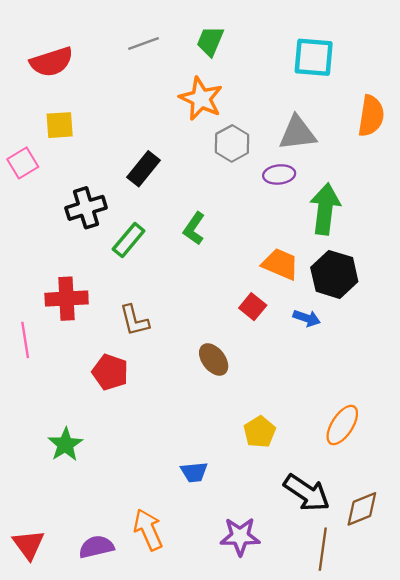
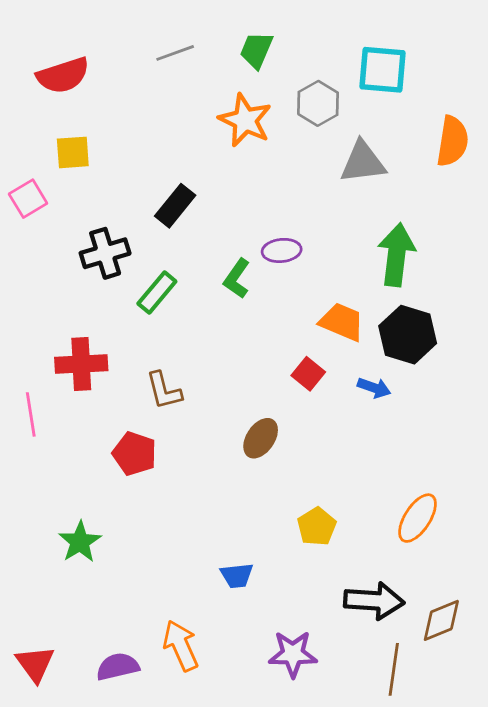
gray hexagon: (232, 143) -> (318, 103), moved
purple ellipse: (279, 174) -> (282, 250), moved
brown ellipse: (214, 359) -> (261, 438), turned 72
black arrow: (307, 493) -> (374, 601), turned -30

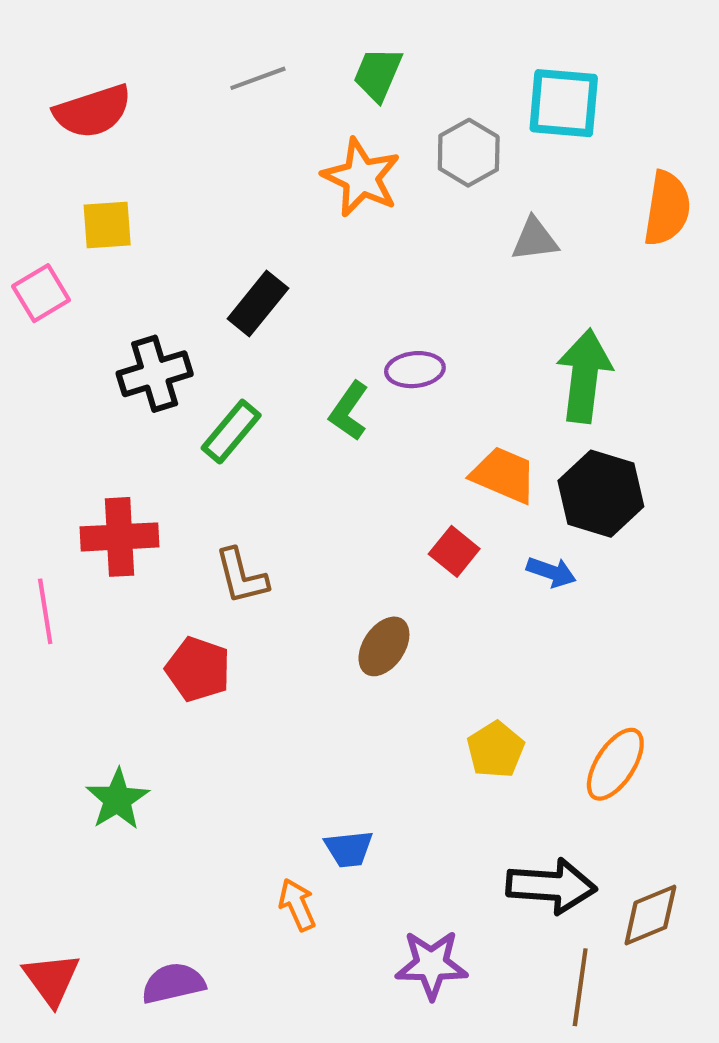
gray triangle: (363, 162) -> (535, 239), size x0.7
yellow pentagon: (317, 526) -> (496, 750), moved
orange arrow: (181, 646) -> (297, 905), moved, size x0.7

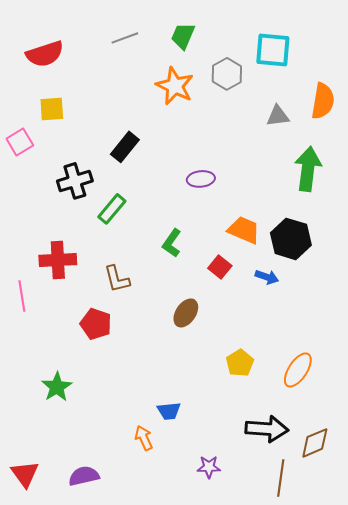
gray triangle: (535, 239) -> (278, 116), moved
green arrow: (584, 376) -> (308, 169), moved
green L-shape: (349, 411) -> (172, 243), moved
purple star: (431, 965) -> (209, 467), size x0.7

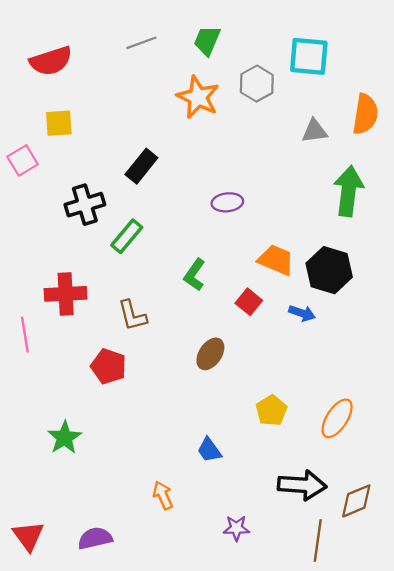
blue trapezoid: (169, 411) -> (209, 450), moved, turned 60

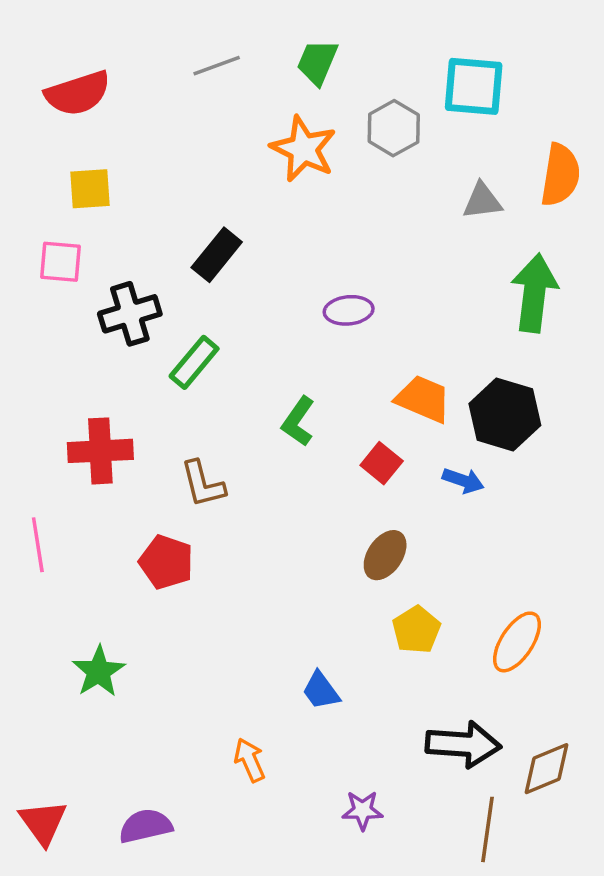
pink square: (23, 160) -> (60, 262), moved, turned 36
pink line: (25, 335) -> (38, 545), moved
brown ellipse: (210, 354) -> (385, 555), moved

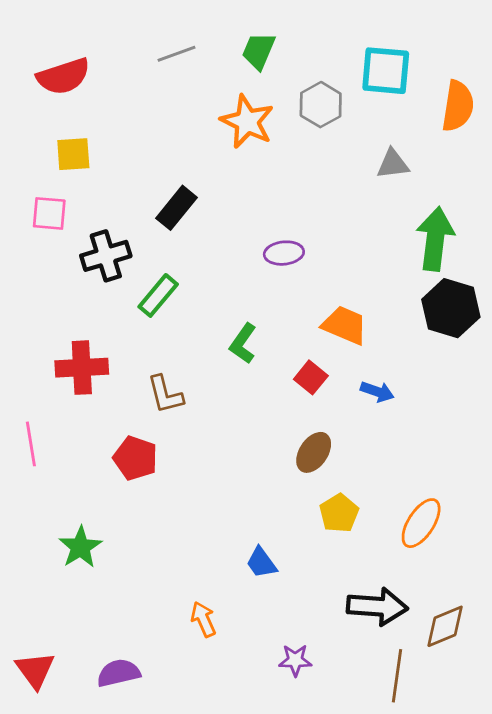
orange semicircle: (560, 175) -> (458, 106), moved
black hexagon: (505, 415) -> (451, 308), moved

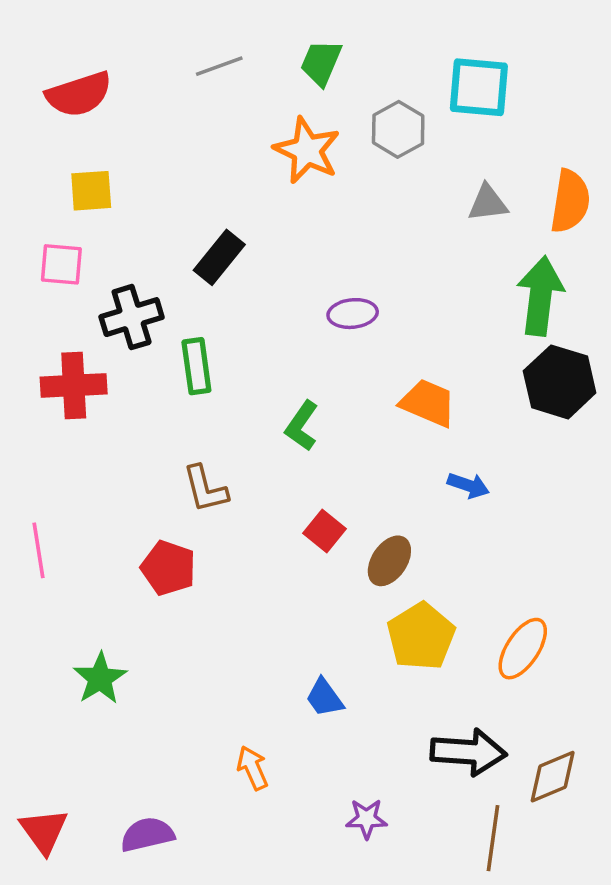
orange semicircle: (458, 106) -> (570, 201), moved
green rectangle: (158, 295) -> (196, 366), turned -48
red cross: (82, 368) -> (74, 385), moved
red square: (311, 377) -> (325, 531), moved
yellow pentagon: (339, 513) -> (421, 636), size x1.4

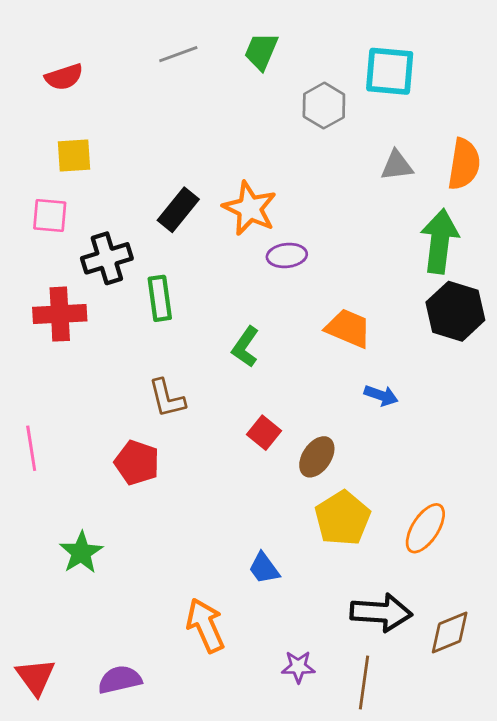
red semicircle: (79, 94) -> (64, 77), size x0.7
orange star: (307, 150) -> (250, 208), moved
orange arrow: (253, 768) -> (205, 625), size x1.5
brown line: (493, 838) -> (364, 683), moved

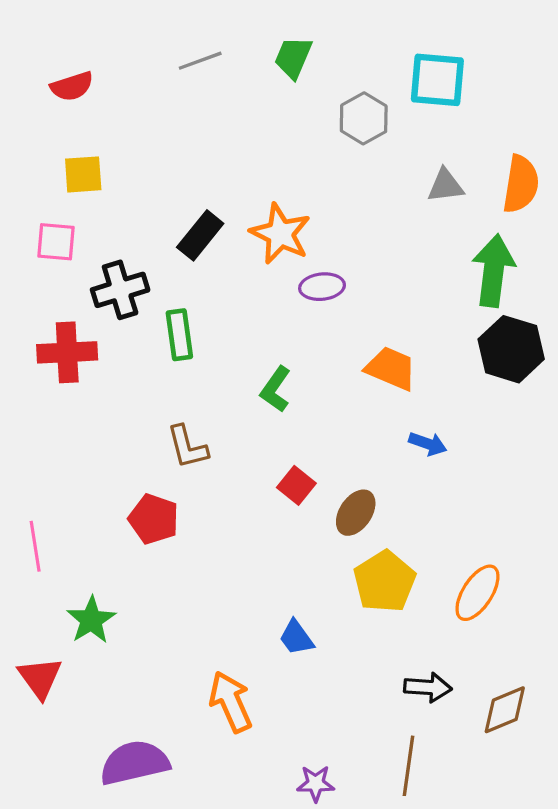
pink line: (31, 448) -> (35, 546), moved
black arrow: (381, 613) -> (428, 687), size x0.7
purple star: (298, 667) -> (316, 783), moved
red triangle: (35, 677) -> (40, 678), moved
purple semicircle: (120, 680) -> (135, 763), size x1.4

